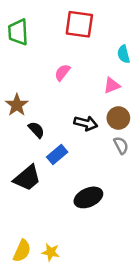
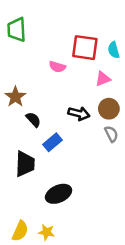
red square: (79, 24) -> (85, 48), moved
pink semicircle: (62, 72) -> (57, 67), turned -112
black trapezoid: (27, 178) -> (25, 164), turned -48
black ellipse: (88, 197) -> (59, 194), moved

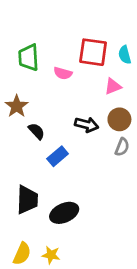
green trapezoid: (17, 30) -> (29, 57), moved
gray semicircle: (111, 134) -> (122, 147), turned 49
black trapezoid: (25, 164) -> (27, 200), moved

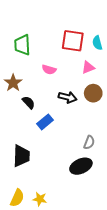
pink semicircle: (63, 73) -> (49, 70), moved
gray semicircle: (122, 147) -> (89, 142), moved
black ellipse: (64, 213) -> (81, 166), moved

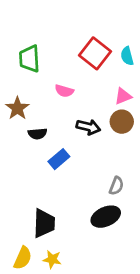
red square: (73, 41) -> (95, 53), turned 30
pink triangle: (88, 68) -> (123, 96), moved
black semicircle: (29, 102) -> (37, 134), turned 128
black trapezoid: (21, 156) -> (44, 223), moved

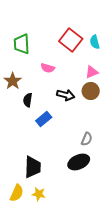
black semicircle: (37, 134) -> (28, 100), turned 104

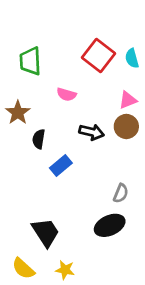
black trapezoid: (33, 167) -> (46, 232), turned -35
yellow semicircle: (17, 193) -> (23, 268), turned 108
yellow star: (39, 194) -> (65, 270), moved

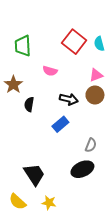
blue rectangle: (61, 165) -> (60, 124), moved

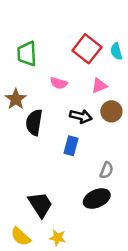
pink triangle: (96, 75) -> (99, 86), moved
black semicircle: (29, 104) -> (34, 122), size x1.5
blue rectangle: (60, 124) -> (71, 146), turned -35

